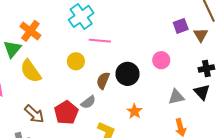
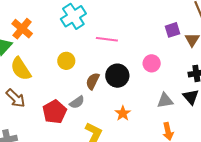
pink line: (100, 41) -> (107, 39), moved
brown arrow: (34, 114) -> (16, 98), moved

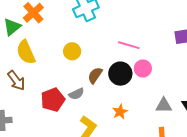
pink line: (107, 39) -> (129, 45), moved
pink circle: (152, 63) -> (143, 69), moved

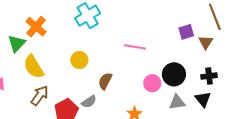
pink circle: (143, 69) -> (152, 83), moved
black circle: (120, 74) -> (174, 74), moved
brown arrow: (16, 81) -> (40, 96), moved, turned -100

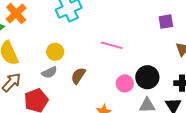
purple square: (186, 32) -> (166, 22), moved
gray semicircle: (89, 102) -> (49, 72), moved

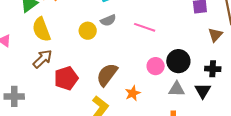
gray semicircle: (49, 72) -> (108, 20), moved
brown semicircle: (78, 76) -> (107, 75), moved, size x1.4

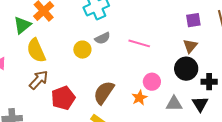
brown triangle: (215, 35) -> (190, 46), moved
black circle: (178, 61) -> (186, 69), moved
orange star: (133, 93) -> (139, 98), moved

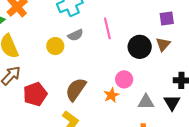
pink line: (139, 43) -> (107, 28), moved, turned 60
black circle: (186, 69) -> (140, 47), moved

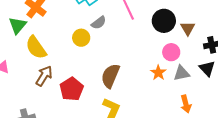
brown triangle: (163, 44) -> (188, 28), moved
pink circle: (124, 79) -> (171, 52), moved
orange star: (111, 95) -> (158, 73), moved

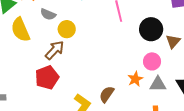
gray semicircle: (99, 23) -> (48, 14), moved, turned 49
brown arrow: (44, 76) -> (55, 50), moved
brown semicircle: (110, 76) -> (107, 94), moved, size x0.7

